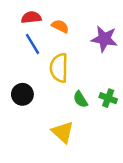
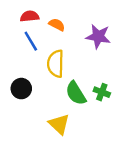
green semicircle: (80, 99) -> (76, 93), size x1.5

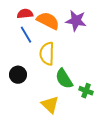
orange semicircle: (57, 25) -> (48, 21), size x1.6
purple star: (98, 36) -> (76, 21), moved
green cross: (102, 92) -> (86, 91), moved

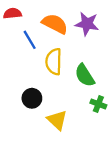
red semicircle: (25, 14) -> (12, 13), moved
black circle: (18, 75) -> (32, 98), moved
green semicircle: (64, 79) -> (85, 75), moved

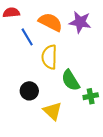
green semicircle: (85, 75) -> (71, 80), moved
green cross: (98, 104) -> (91, 96), turned -32

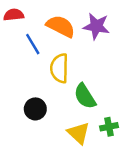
green cross: (91, 96) -> (109, 127), moved
yellow triangle: (53, 111) -> (79, 133), moved

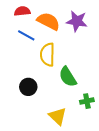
red semicircle: (14, 15) -> (22, 11), moved
blue line: (33, 44) -> (26, 35), turned -30
yellow triangle: (79, 133) -> (58, 116), moved

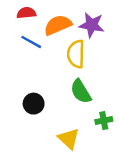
orange semicircle: (48, 21) -> (58, 25), turned -50
yellow semicircle: (47, 55) -> (76, 54), moved

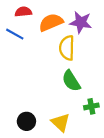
blue line: (31, 42) -> (15, 34), moved
black circle: (34, 104) -> (26, 121), moved

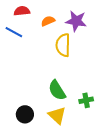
orange semicircle: (51, 22) -> (48, 21), size x0.6
green semicircle: (71, 81) -> (57, 90), moved

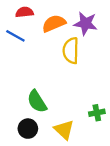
orange semicircle: (48, 21) -> (54, 23), size x1.5
green semicircle: (57, 90) -> (37, 101), moved

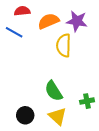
green semicircle: (37, 101) -> (54, 91), moved

